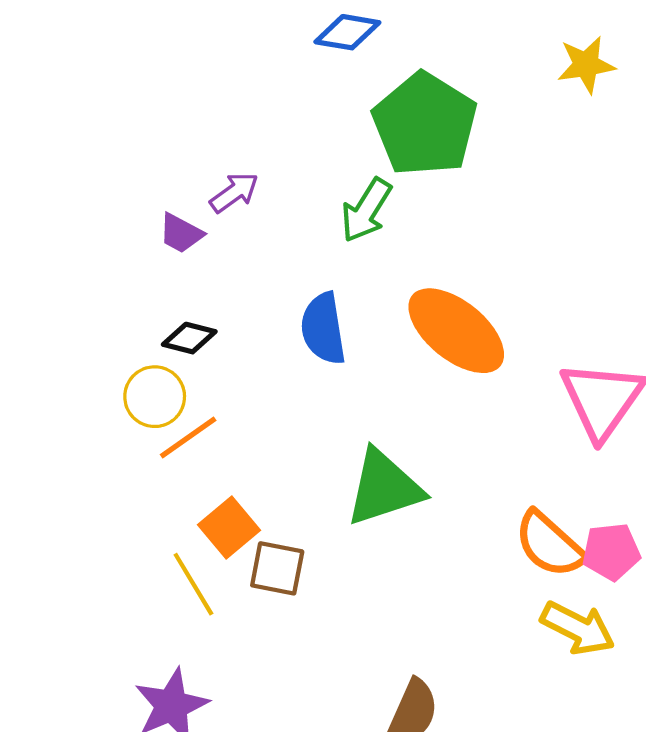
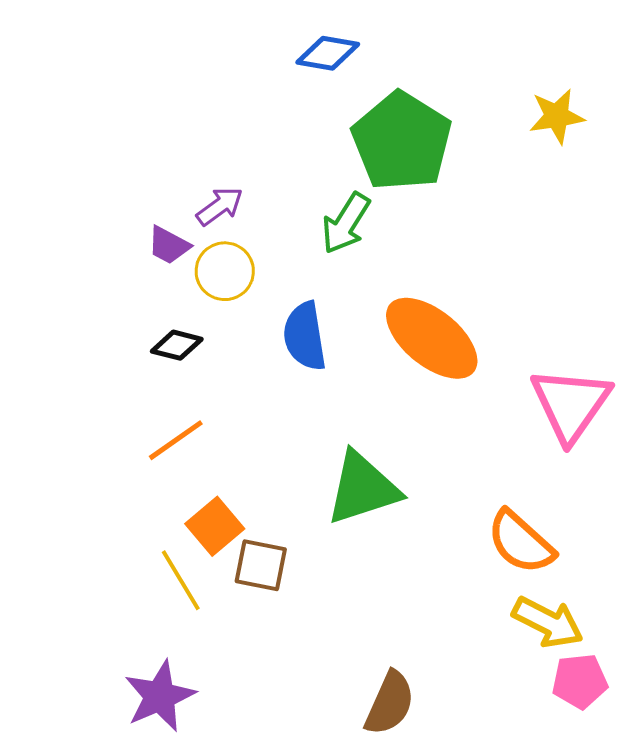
yellow star: (586, 65) -> (557, 116), moved
yellow circle: (155, 397) -> (225, 271), moved
pink pentagon: (611, 552) -> (580, 681), moved

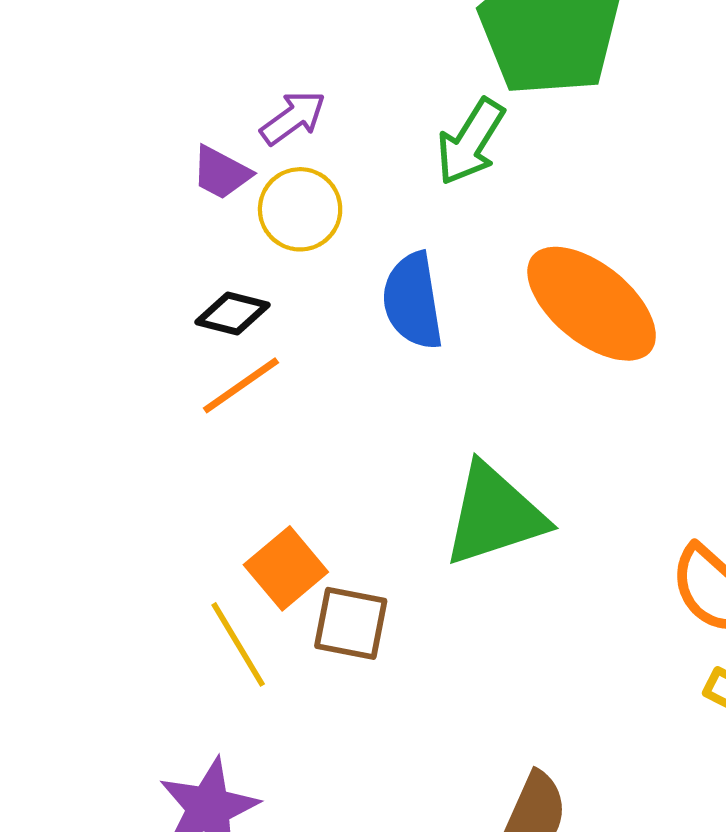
orange line: (176, 440) -> (241, 385), moved

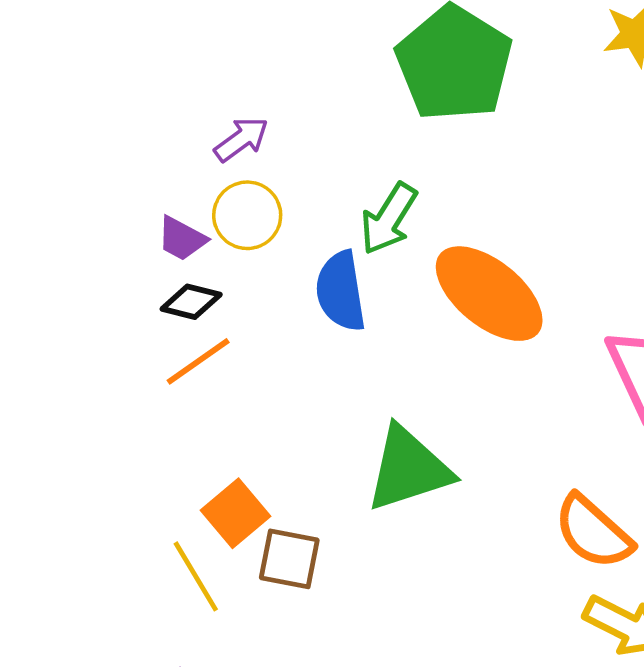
green arrow: (470, 142) -> (389, 219), moved
purple trapezoid: (221, 173) -> (182, 239), moved

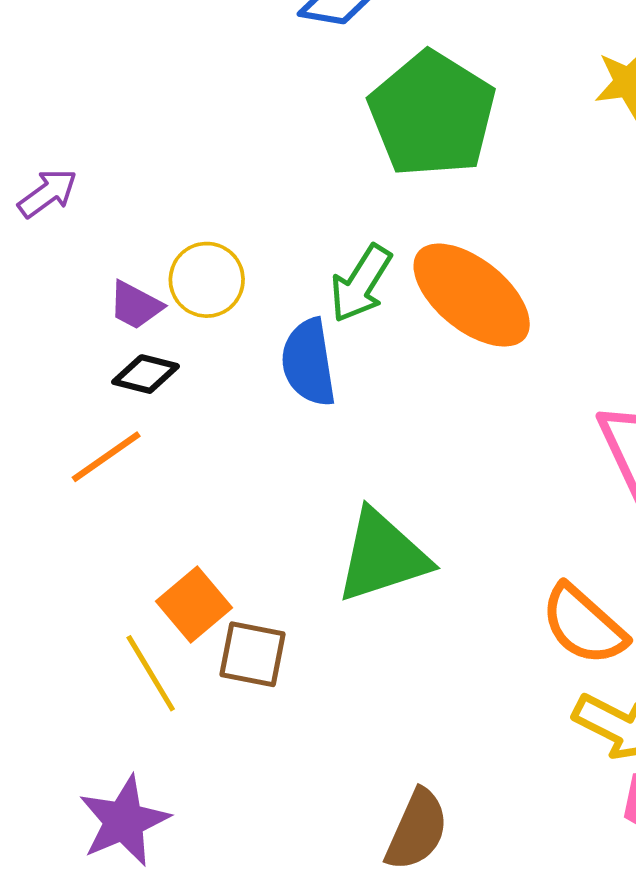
purple arrow: (241, 139) -> (48, 193), moved
orange ellipse: (489, 294) -> (472, 295), moved
orange line: (198, 361) -> (106, 457), moved

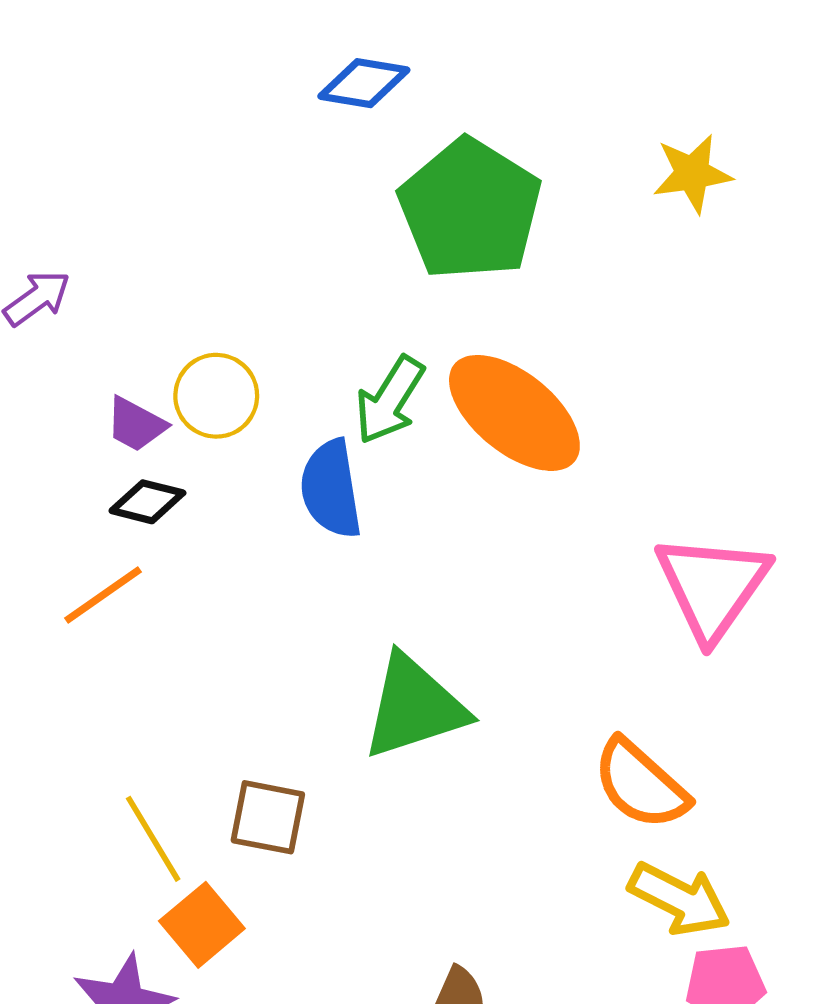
orange square: (194, 605) -> (202, 925), moved

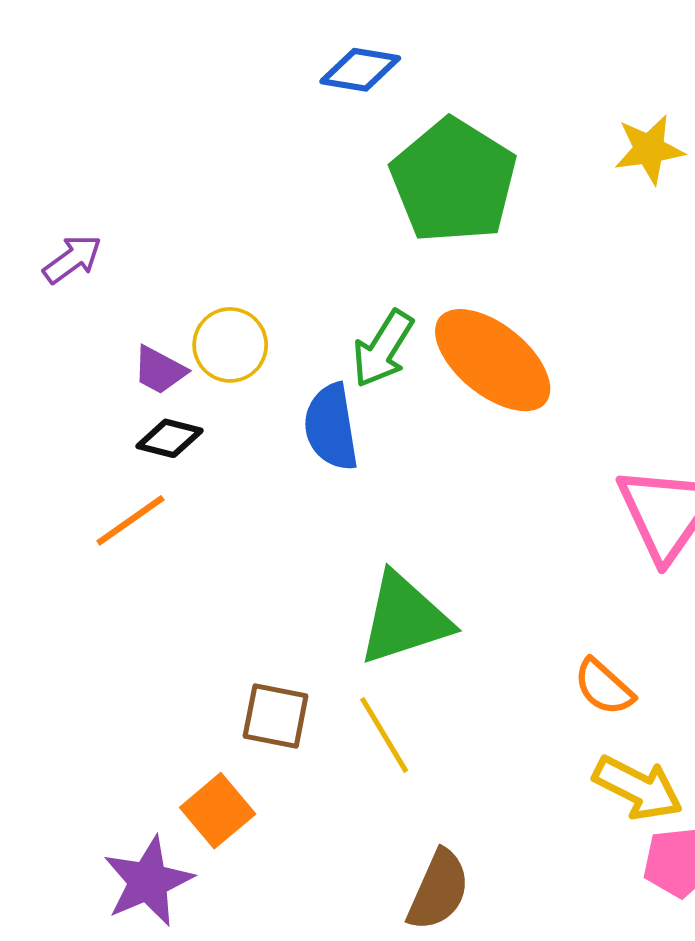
orange semicircle: (641, 784) -> (604, 687), size x0.7
yellow line: (153, 839) -> (384, 735), moved

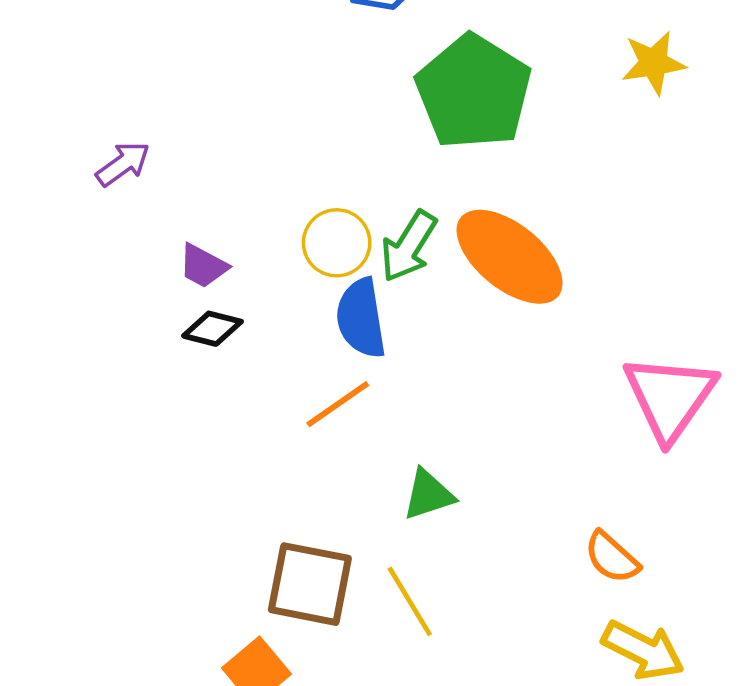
yellow circle: (230, 345) -> (337, 243), moved
orange line: (130, 520) -> (338, 404), moved
green triangle: (404, 619) -> (428, 495), size x0.6
brown square: (276, 716) -> (310, 584), size x1.4

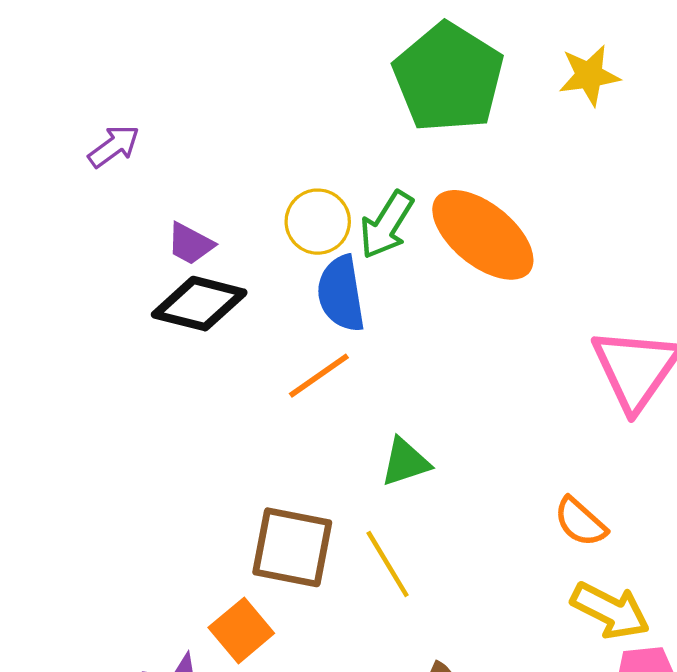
yellow star: (653, 63) -> (589, 75), moved
black diamond: (212, 329) -> (199, 304), size x1.6

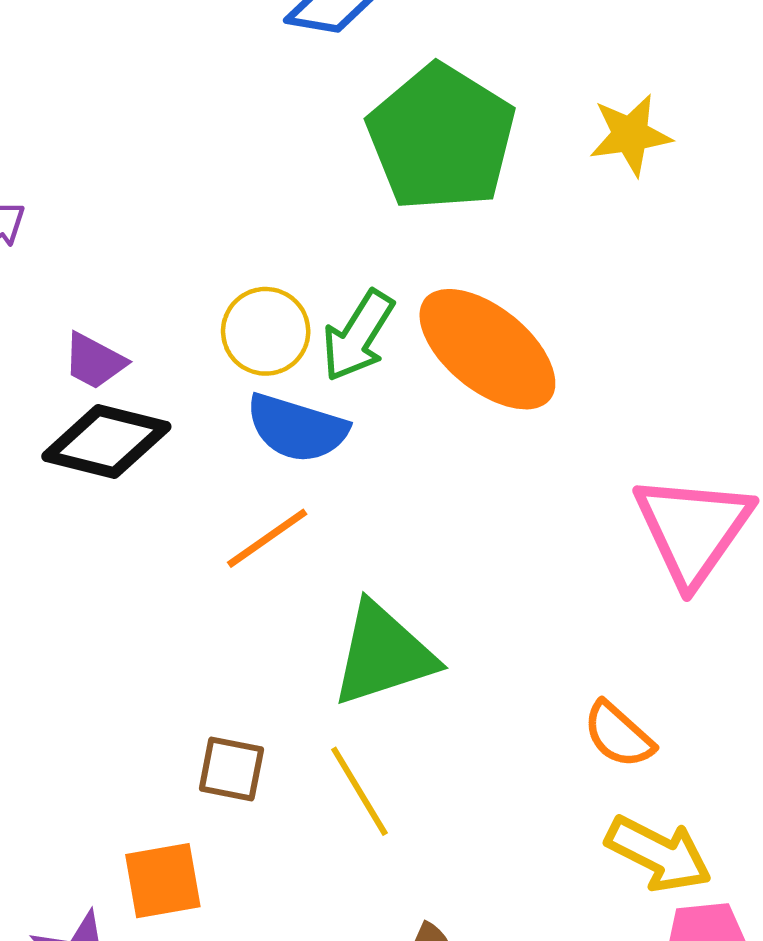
blue semicircle: (341, 294) -> (297, 428), turned -64
green triangle: (405, 462) -> (383, 654), size x1.6
brown square: (292, 547) -> (231, 769), size x0.6
orange square: (241, 630) -> (163, 881), turned 30

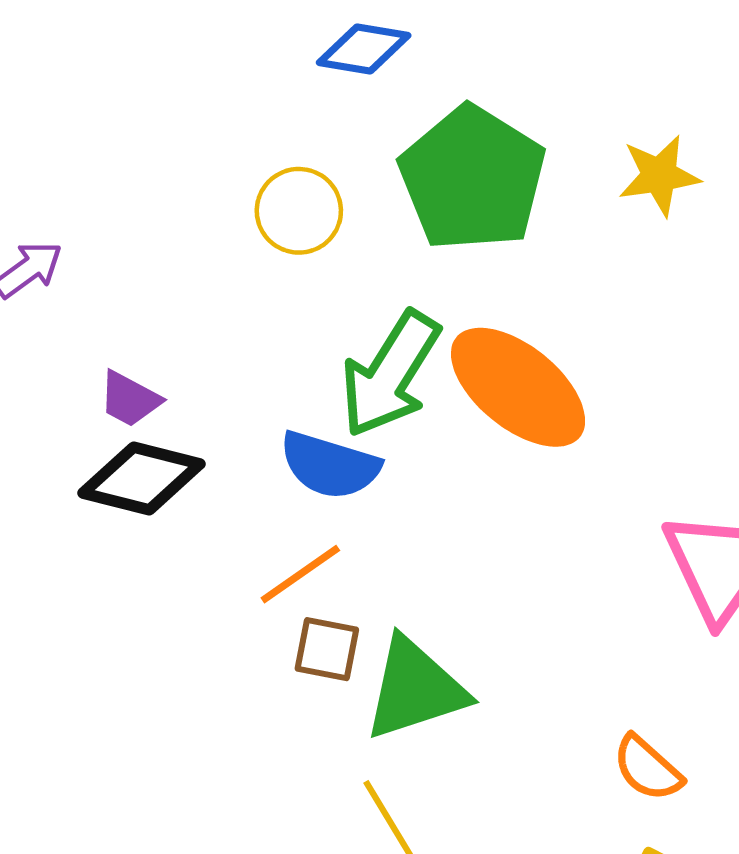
yellow circle: (266, 331) -> (299, 211), moved
green arrow: (358, 336) -> (390, 374), size x1.4
brown square: (231, 769) -> (327, 649), moved

